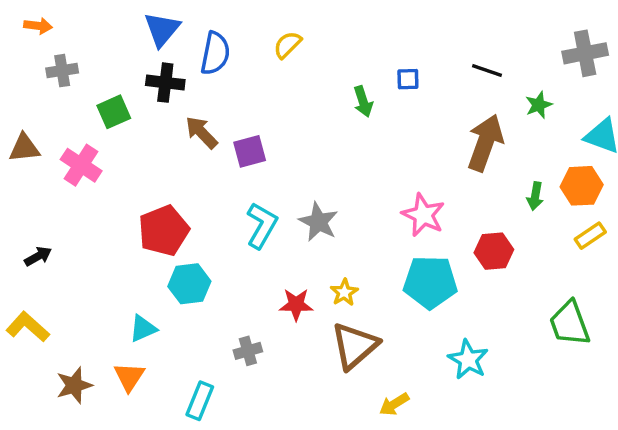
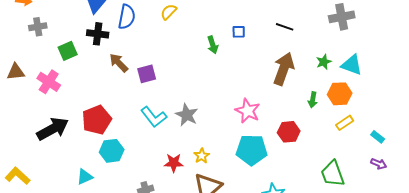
green star: (539, 105) -> (324, 62), moved
cyan L-shape: (262, 225) -> (154, 117), turned 112
black arrow: (38, 256) -> (53, 129), moved, size x2.0

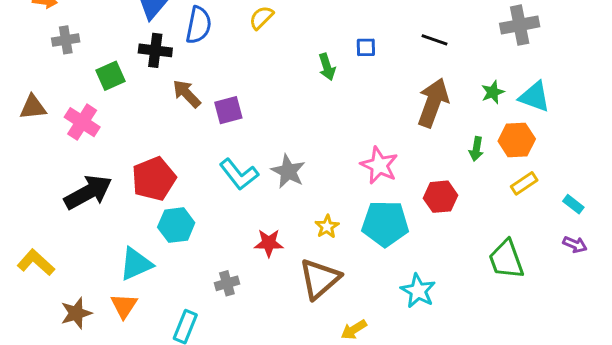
yellow star: (202, 156) -> (327, 227), moved
cyan triangle: (85, 177) -> (136, 264), size x1.4

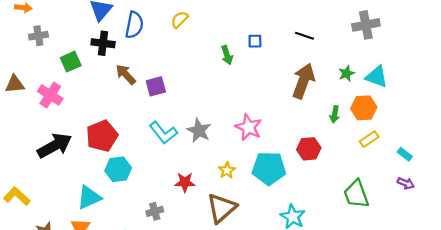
pink star: (379, 165) -> (248, 127), moved

